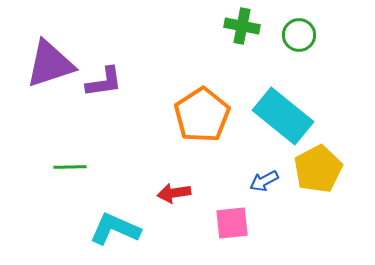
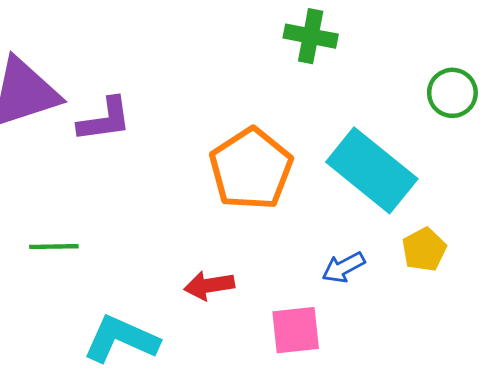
green circle: (299, 35) -> (452, 93), moved
yellow pentagon: (318, 169) -> (424, 250), size x0.6

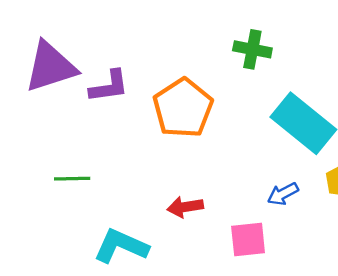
green cross: (311, 36) -> (252, 49), moved
orange pentagon: (251, 169) -> (183, 108), moved

